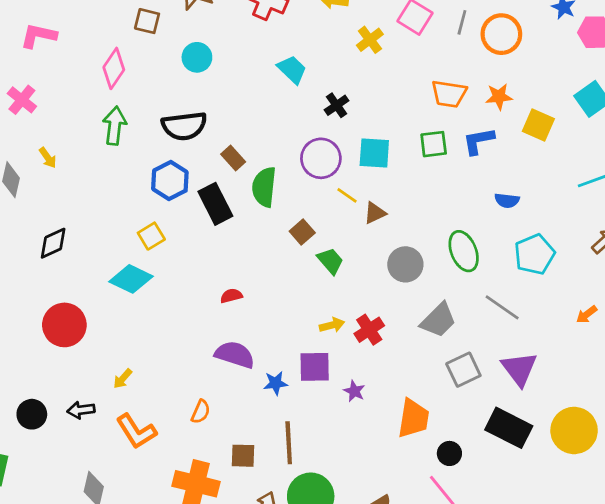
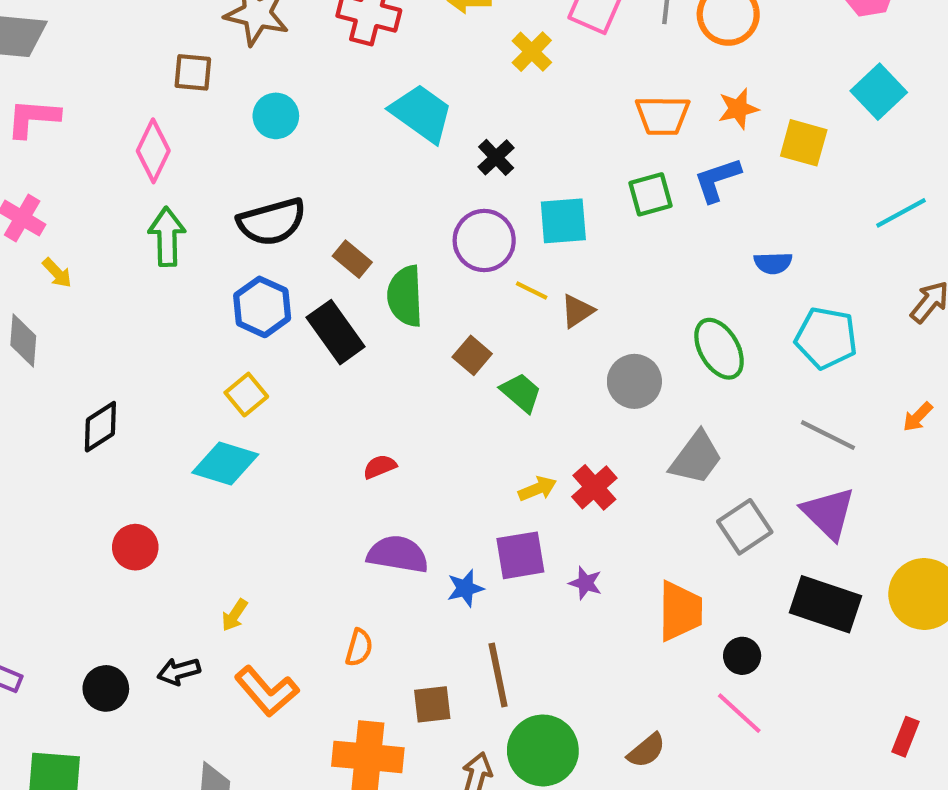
cyan trapezoid: (292, 69) -> (421, 113), size x1.4
yellow arrow: (48, 158) -> (57, 273), moved
cyan pentagon: (534, 254) -> (826, 338), turned -30
gray line: (502, 307) -> (828, 435), moved
red circle: (64, 325) -> (135, 547), size x0.7

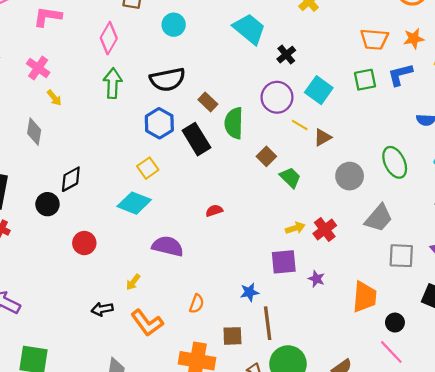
cyan square: (563, 221) -> (319, 90), turned 36
gray square: (745, 527) -> (401, 256), turned 32
purple semicircle: (398, 554) -> (168, 246), moved
blue star: (465, 588) -> (249, 292), moved
black circle: (106, 688) -> (47, 204), moved

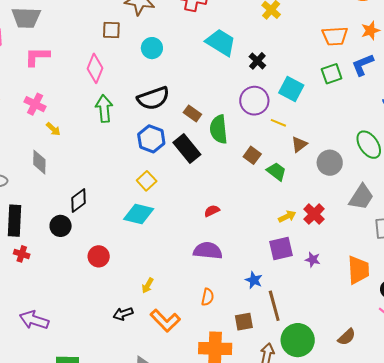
brown triangle: (323, 137) -> (299, 144), moved
purple semicircle: (168, 246) -> (208, 251), moved
blue star: (249, 292) -> (254, 280), turned -30

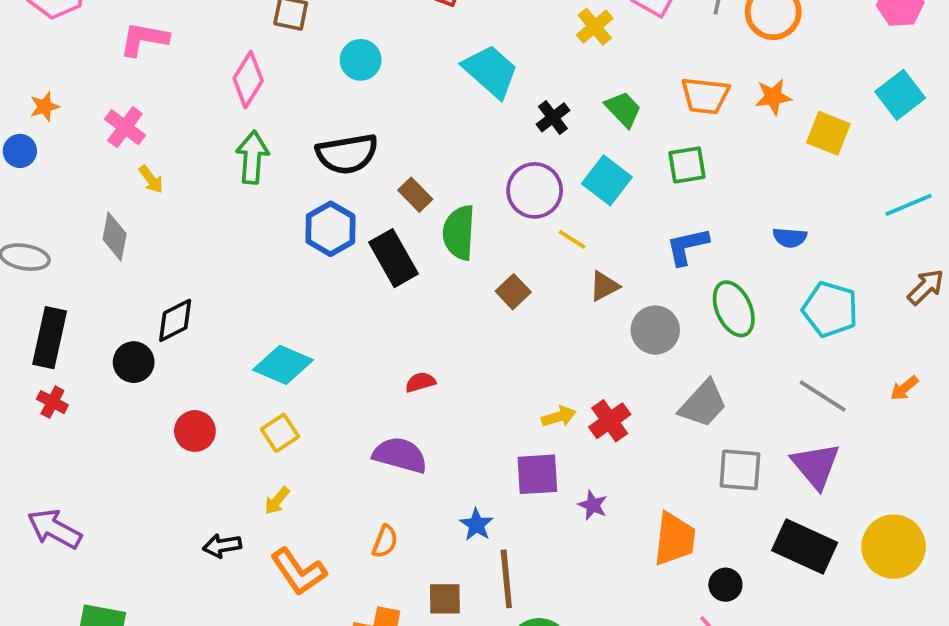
blue L-shape: (363, 65) -> (687, 246), moved
green trapezoid: (276, 171) -> (623, 109), moved
yellow square: (147, 181) -> (280, 433), moved

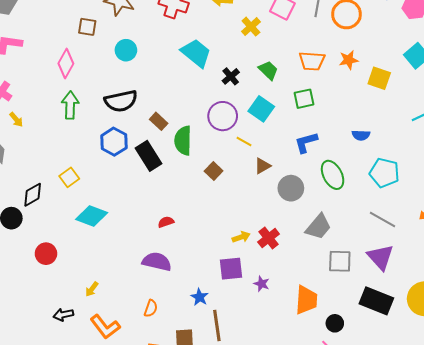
yellow square: (280, 433) -> (69, 177), moved

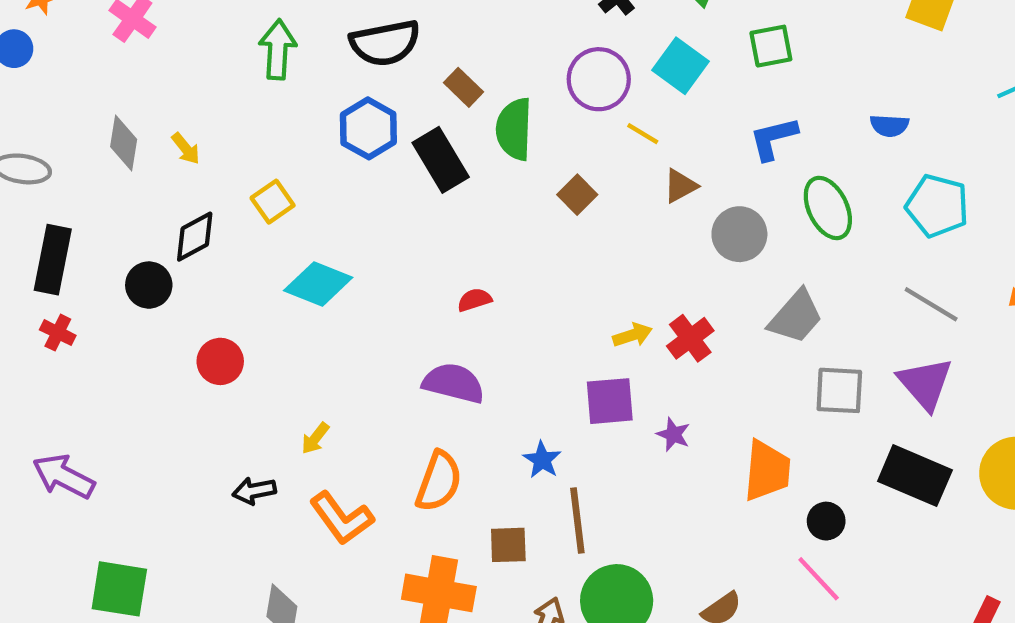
yellow arrow: (16, 120) -> (186, 148), moved
orange semicircle: (151, 308) -> (439, 481), size x1.6

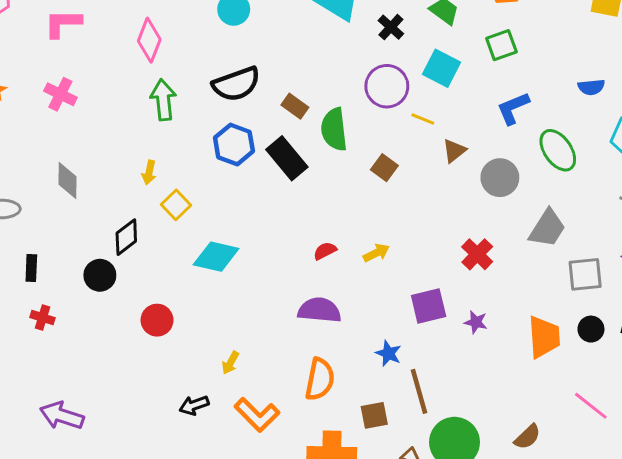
yellow arrow: (186, 148) -> (149, 172), moved, turned 60
black rectangle: (53, 260) -> (31, 268), size x0.6
yellow arrow: (632, 335) -> (376, 253), moved
black circle: (826, 521) -> (591, 329), moved

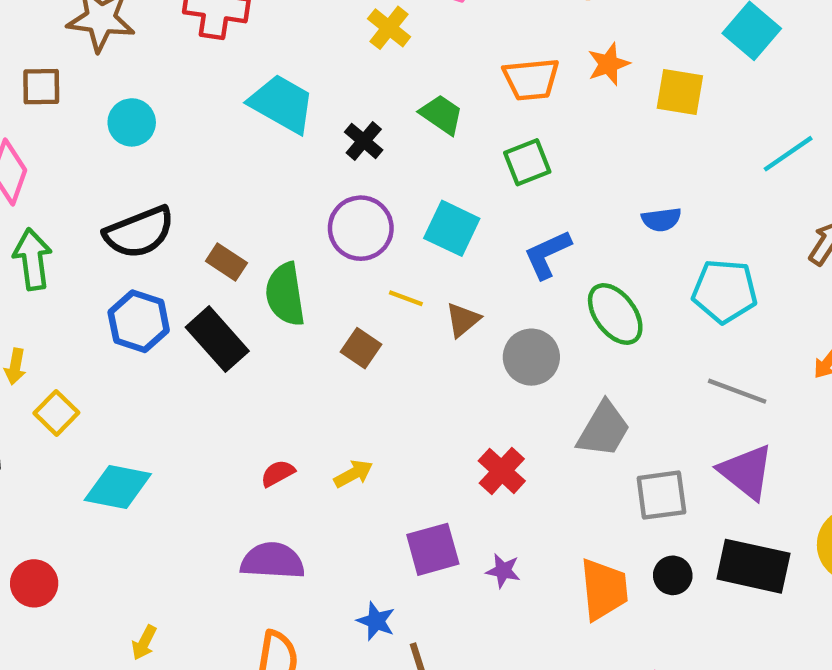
cyan square: (442, 68) -> (452, 228), moved
yellow line: (423, 119) -> (406, 298), moved

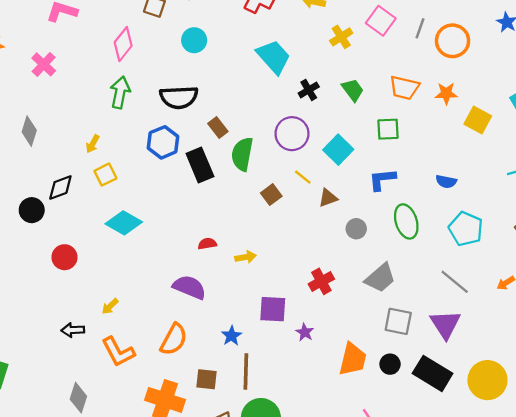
gray circle: (531, 357) -> (356, 229), size x0.7

